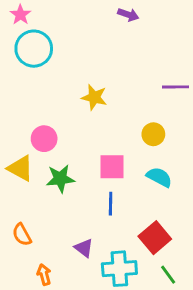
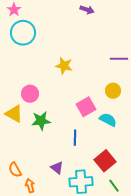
yellow circle: (153, 134) -> (113, 91), moved
pink square: (112, 167) -> (86, 107), moved, turned -30
orange semicircle: (22, 235) -> (15, 170), moved

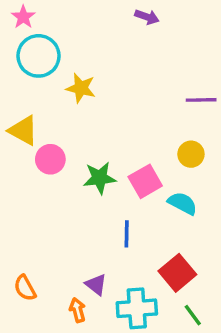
yellow star: (64, 66) -> (81, 88), moved
yellow triangle: (14, 114) -> (23, 130), moved
green star: (41, 121) -> (99, 178), moved
orange arrow: (30, 186) -> (77, 310), moved

